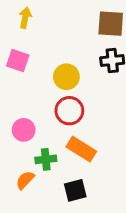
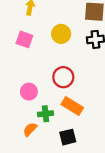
yellow circle: (66, 77) -> (61, 34), moved

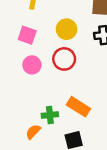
red circle: (63, 77) -> (64, 59), moved
pink circle: (29, 92) -> (32, 65), moved

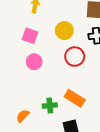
red circle: (64, 59) -> (75, 57), moved
orange semicircle: (33, 132) -> (23, 116), moved

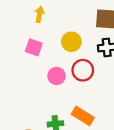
pink circle: (34, 62) -> (57, 76), moved

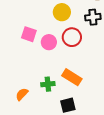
pink square: (34, 47) -> (29, 34), moved

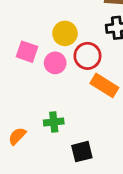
yellow circle: (62, 12) -> (65, 33), moved
orange rectangle: (72, 77) -> (104, 85), moved

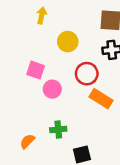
yellow circle: (65, 33) -> (68, 42), moved
pink circle: (55, 63) -> (52, 89), moved

